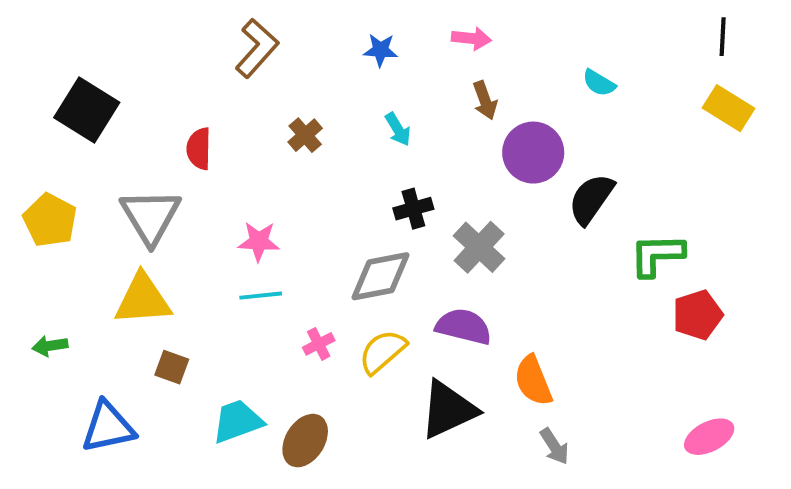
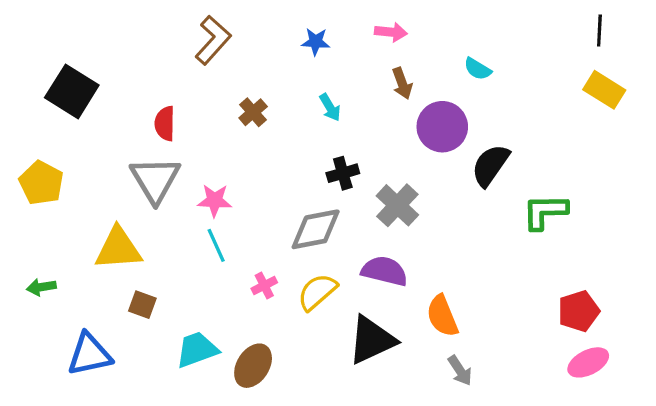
cyan semicircle: (599, 83) -> (478, 69), moved
gray triangle: (151, 216) -> (155, 180), moved
cyan line: (261, 296) -> (216, 245), turned 72
red pentagon: (698, 315) -> (579, 311), moved

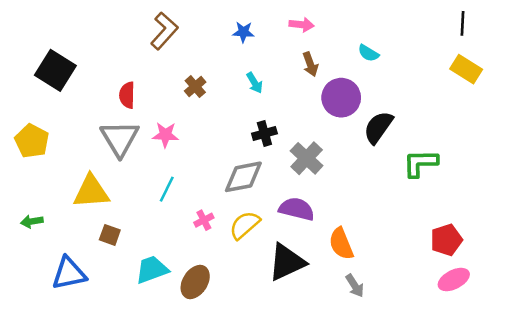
pink star: (215, 200) -> (165, 135), moved
cyan line: (216, 245) -> (167, 189), turned 50

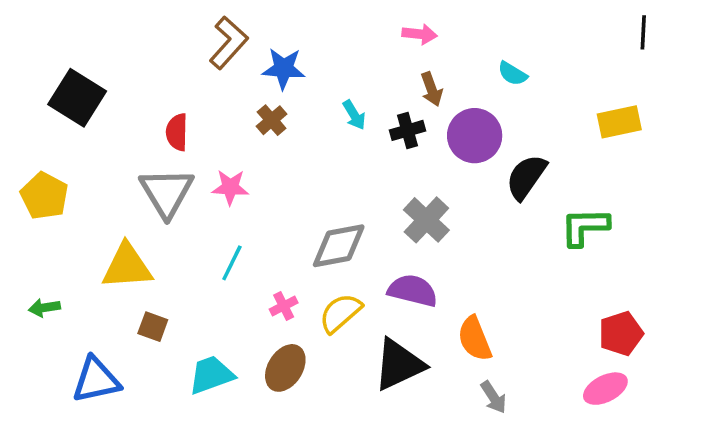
blue star: (243, 32) -> (284, 69), moved, size x1.4
yellow rectangle: (466, 69) -> (619, 122), moved, turned -44
black cross: (264, 134) -> (407, 130), moved
pink ellipse: (454, 280) -> (605, 389), moved
brown ellipse: (195, 282) -> (285, 368), moved

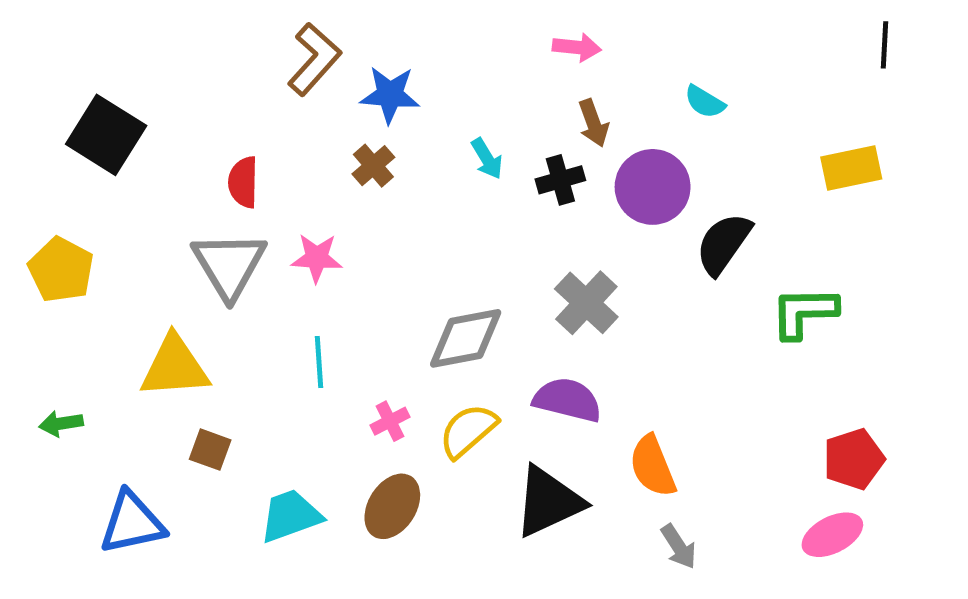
cyan line: (232, 263) -> (319, 362), turned -30

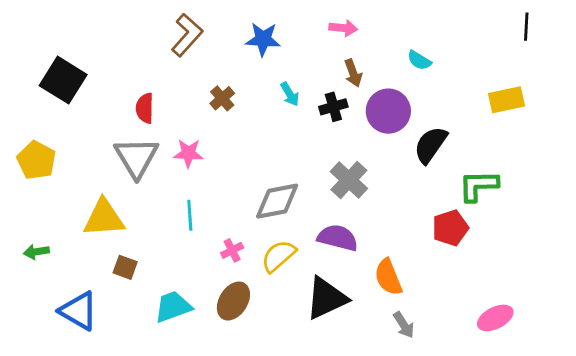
blue star: (390, 95) -> (263, 39), moved
red pentagon: (854, 459) -> (450, 228), moved
blue triangle: (132, 523) -> (79, 311), turned 42

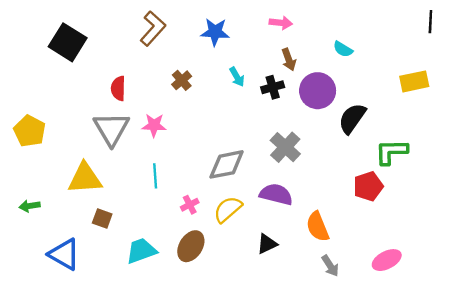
black square: (63, 80) -> (68, 42), moved
black triangle: (326, 298) -> (267, 244), size x0.6
pink ellipse: (495, 318) -> (387, 260), moved

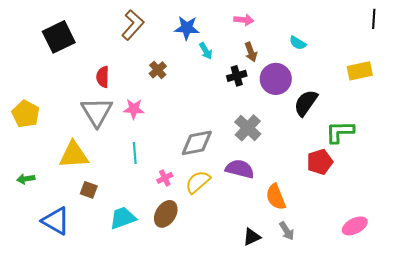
black square: (68, 42) -> (59, 37), turned 32
cyan arrow: (237, 77) -> (206, 51), moved
black triangle: (267, 244) -> (252, 237), moved
pink ellipse: (387, 260) -> (355, 226), moved

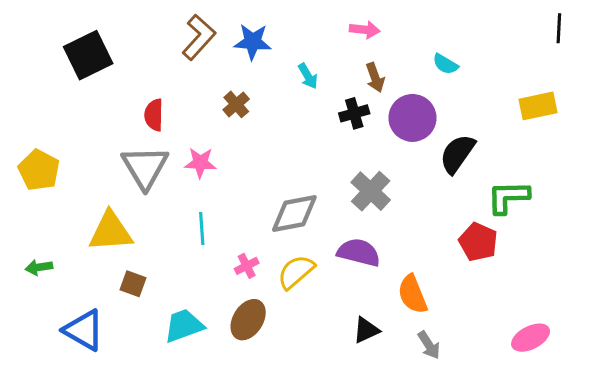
blue star: (187, 28) -> (253, 42), moved
red pentagon: (320, 162) -> (478, 242), turned -30
black triangle: (252, 237) -> (366, 330), moved

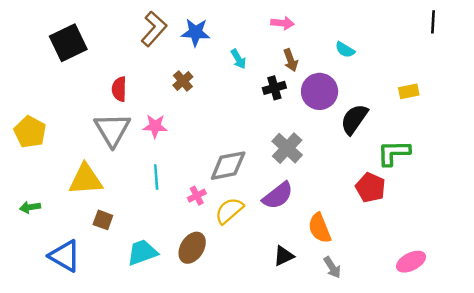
yellow rectangle: (538, 106) -> (409, 91), moved, size x0.7
purple semicircle: (359, 252) -> (278, 196), turned 128
pink cross: (247, 266) -> (197, 196), moved

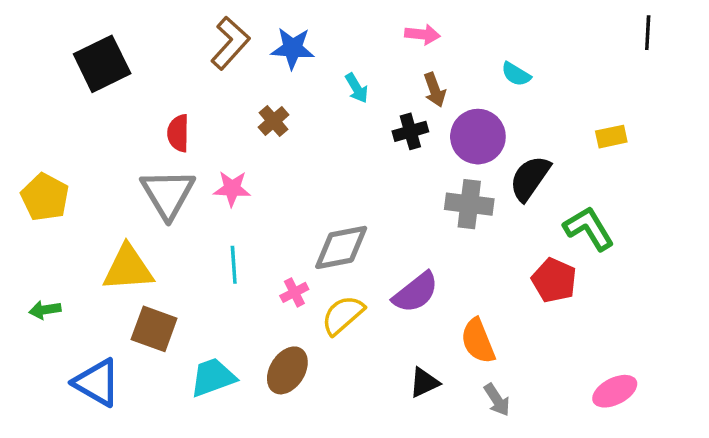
gray cross: (287, 148) -> (469, 204), moved, turned -36
green L-shape: (394, 153) -> (589, 228), turned 60
brown square: (103, 220) -> (154, 329), size x1.5

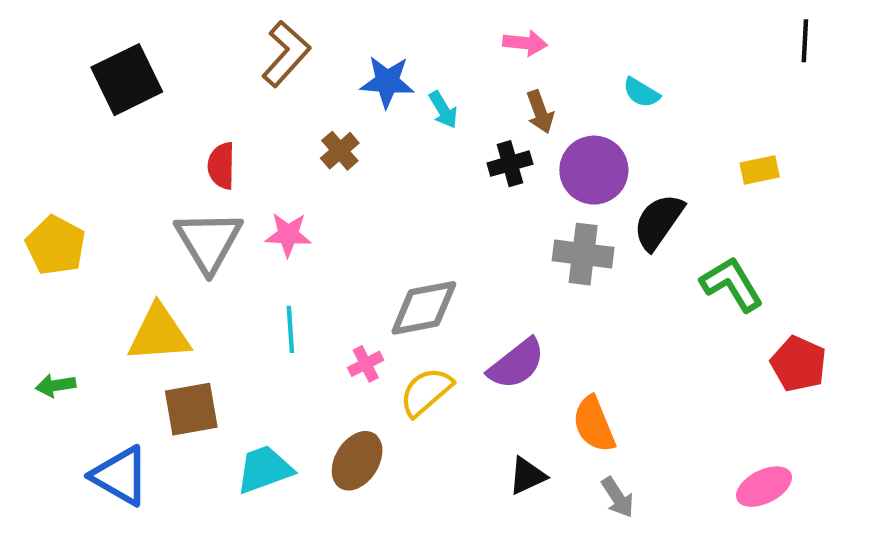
blue star: (293, 48) -> (387, 82), moved
red pentagon: (554, 280) -> (798, 364), moved
brown square: (154, 329) -> (191, 409), turned -30

